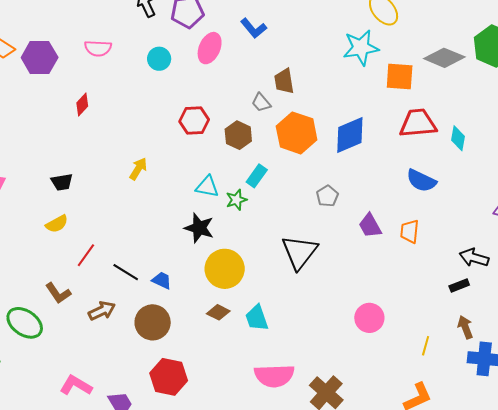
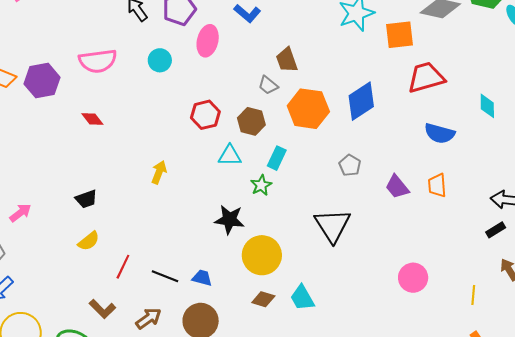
pink semicircle: (98, 48) -> (98, 61), size x1.4
red diamond: (82, 104) -> (92, 119), turned -70
cyan diamond: (458, 138) -> (487, 106), moved
cyan triangle: (207, 187) -> (230, 156), moved

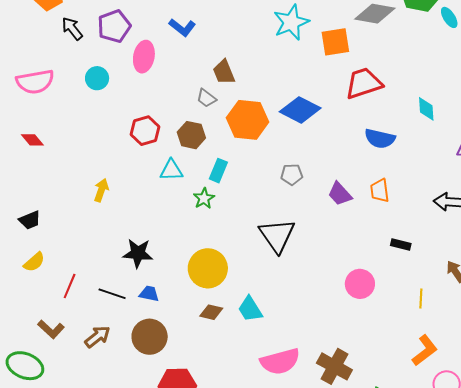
blue diamond: (361, 101) -> (300, 110), turned 63
gray pentagon: (350, 165) -> (292, 175), turned -30
black star: (229, 220) -> (138, 253), moved
black rectangle: (496, 230) -> (401, 245), moved, turned 48

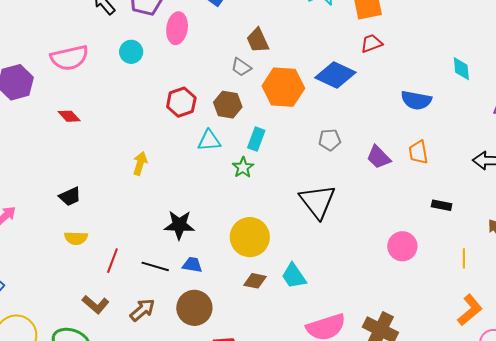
red trapezoid: (364, 83) -> (371, 43), moved, size x0.6
yellow semicircle: (34, 262) -> (76, 238), turned 45

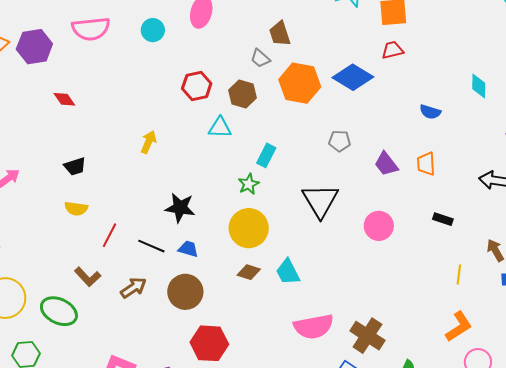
blue semicircle: (416, 100) -> (430, 112), size x0.7
red diamond: (69, 116) -> (64, 99), moved
cyan rectangle: (256, 139) -> (266, 155), moved
green star: (243, 167) -> (249, 184), moved
pink circle: (402, 246) -> (379, 226), moved

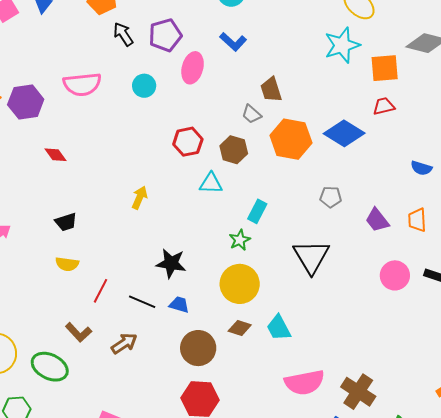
pink circle: (379, 226) -> (395, 275), moved
brown circle: (185, 292) -> (198, 348), moved

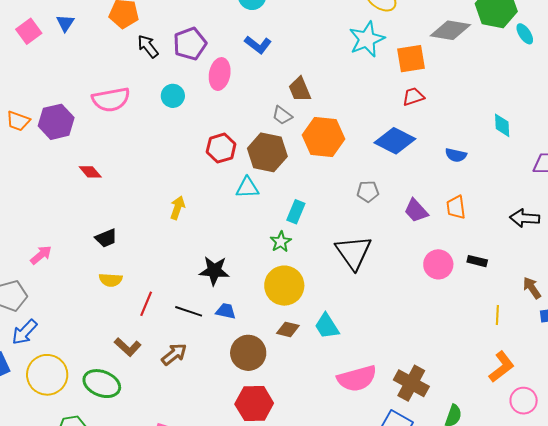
blue diamond: (344, 133) -> (395, 141), moved
brown hexagon: (234, 150) -> (267, 152), size x1.4

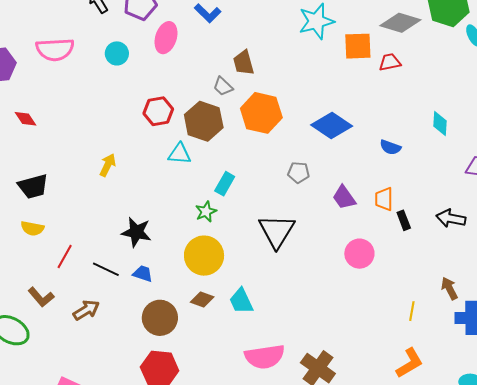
red trapezoid: (413, 97) -> (390, 62), moved
black trapezoid: (106, 238) -> (33, 186), size x1.4
black rectangle: (477, 261) -> (404, 220), moved, turned 48

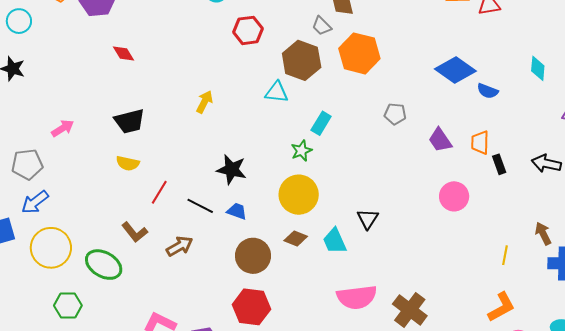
red hexagon: (158, 111) -> (248, 30), moved
blue diamond: (332, 125) -> (455, 70), moved
black triangle: (277, 231) -> (368, 219), moved, size x0.6

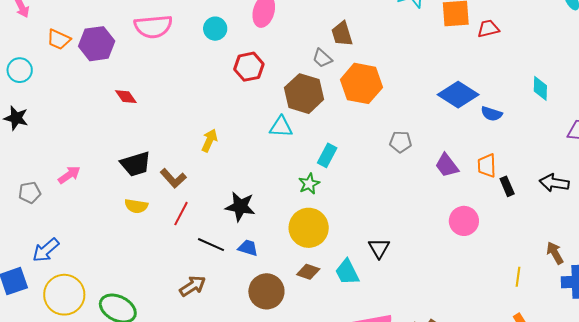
gray pentagon: (27, 164) -> (30, 193), moved, size x0.7
red line: (159, 192) -> (181, 214), moved
brown L-shape: (135, 232) -> (173, 178), moved

